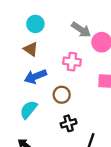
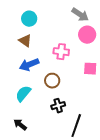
gray arrow: (81, 30) -> (80, 15), moved

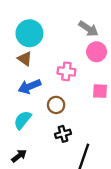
cyan circle: (29, 19) -> (29, 33), size x1.5
black arrow: (20, 125) -> (19, 156), turned 104

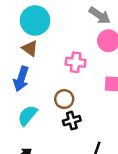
blue arrow: (29, 86) -> (21, 79), moved, turned -50
black cross: (63, 134) -> (72, 121), moved

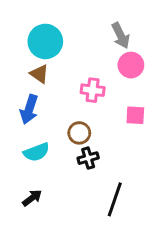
gray arrow: (100, 15) -> (121, 36), turned 30
cyan semicircle: (27, 116) -> (36, 152), turned -150

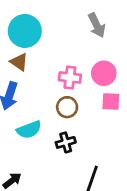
pink circle: (131, 65) -> (104, 73), moved
brown circle: (79, 133) -> (67, 107), moved
cyan semicircle: (36, 152) -> (29, 130), moved

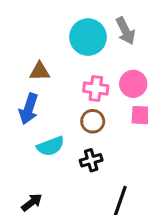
cyan circle: (25, 31) -> (88, 37), moved
brown triangle: (19, 62) -> (40, 71), turned -36

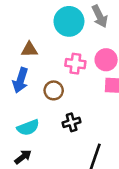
brown circle: (93, 121) -> (54, 90), moved
cyan semicircle: (51, 146) -> (28, 128), moved

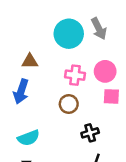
brown circle: (54, 90) -> (69, 104), moved
black cross: (72, 122) -> (90, 133), moved

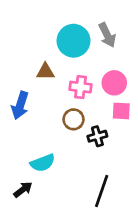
brown triangle: (30, 61) -> (45, 72), moved
black cross: (90, 133) -> (97, 136), moved
cyan semicircle: (29, 138) -> (43, 163), moved

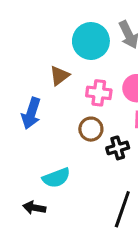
brown triangle: (45, 72) -> (59, 76), turned -36
black arrow: (23, 190) -> (34, 208), turned -132

